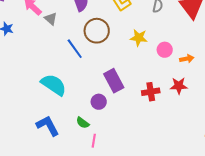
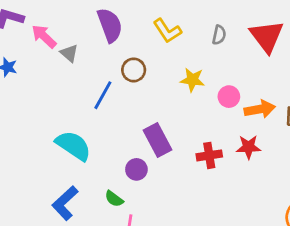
brown circle: (97, 31) -> (134, 70), size x0.7
blue line: (75, 49) -> (103, 95), turned 65
orange arrow: (187, 59) -> (260, 109), size x1.5
blue L-shape: (48, 126) -> (65, 203), turned -105

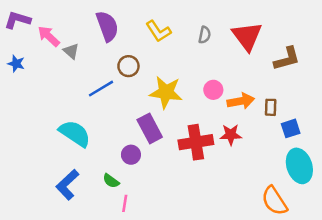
yellow star: (192, 80) -> (166, 92), moved, size x1.5
blue line: (103, 95) -> (101, 89), turned 30
red cross: (209, 155) -> (196, 142), size x1.5

